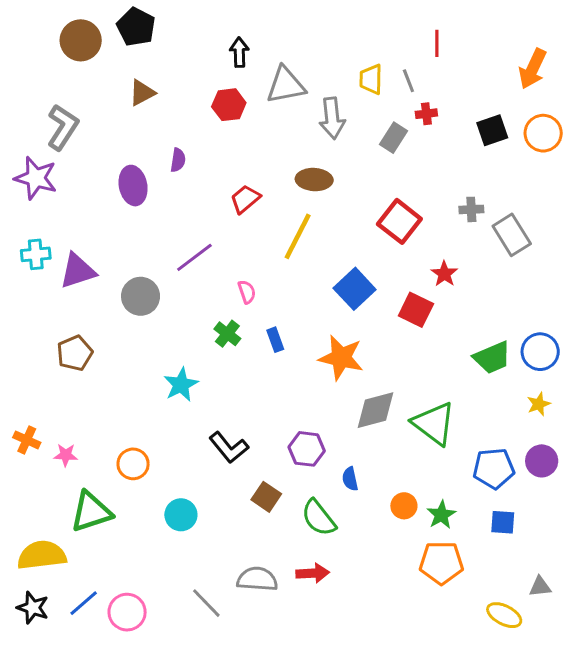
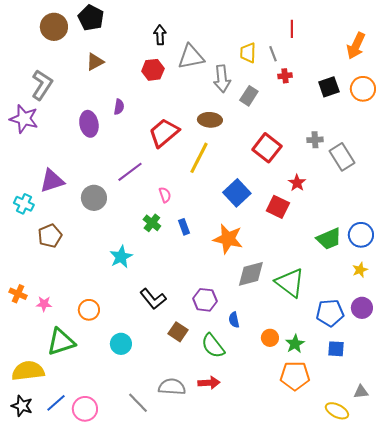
gray rectangle: (393, 138) -> (249, 96), moved
red trapezoid: (245, 199) -> (164, 133), size x1.5
cyan cross: (36, 254) -> (24, 204), moved, turned 30

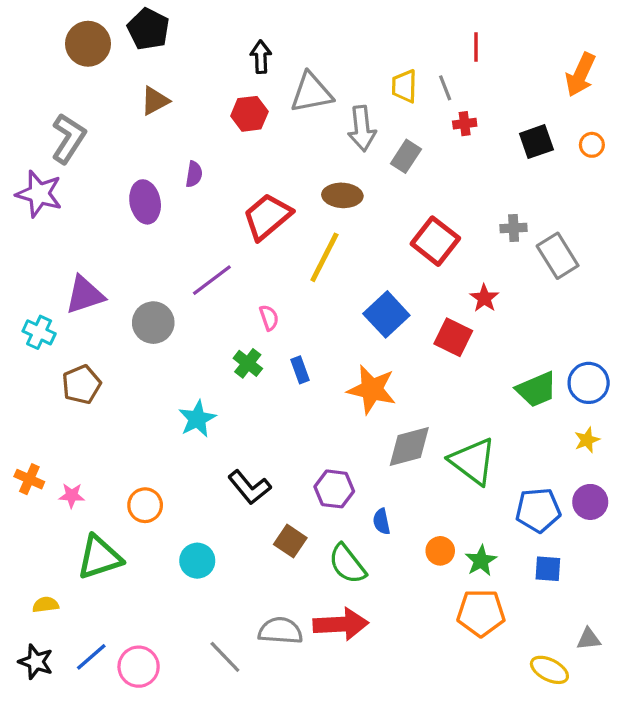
orange circle: (363, 89) -> (592, 145), size x0.6
yellow semicircle: (28, 371) -> (46, 605), size x0.5
red arrow: (209, 383) -> (341, 624), size x1.5

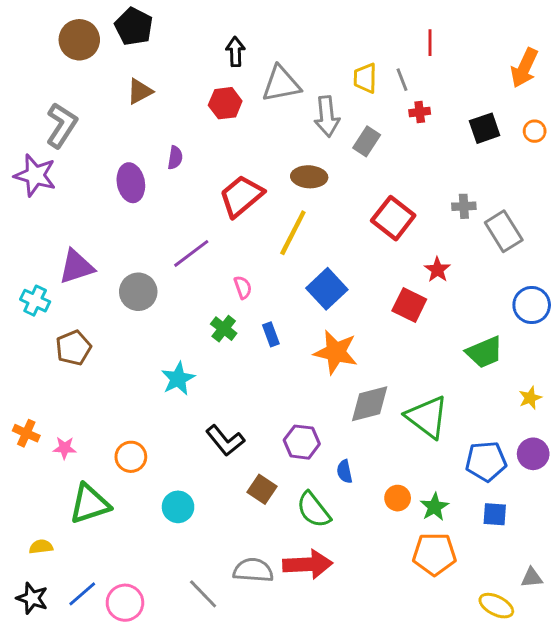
blue square: (386, 314) -> (327, 289), moved
blue circle: (589, 383) -> (532, 305), moved

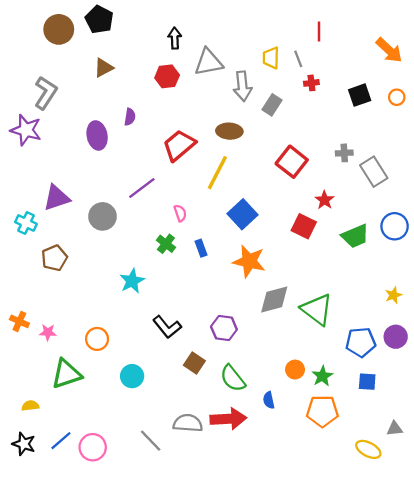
orange arrow: (524, 68) -> (389, 50), turned -72
green trapezoid: (485, 352) -> (355, 236), moved
blue semicircle: (345, 472) -> (269, 400), moved

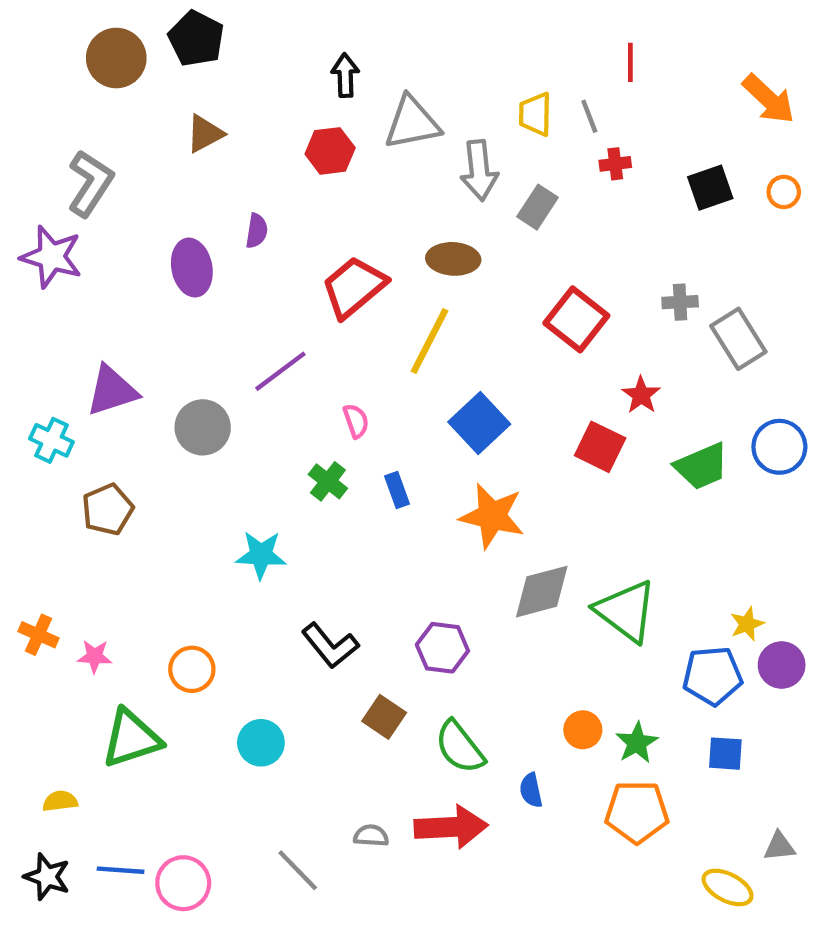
cyan star: (132, 281) -> (261, 555), turned 30
yellow star: (393, 295) -> (747, 624), moved
gray semicircle: (188, 423) -> (371, 836), size x0.6
blue line: (61, 441) -> (121, 870), turned 45

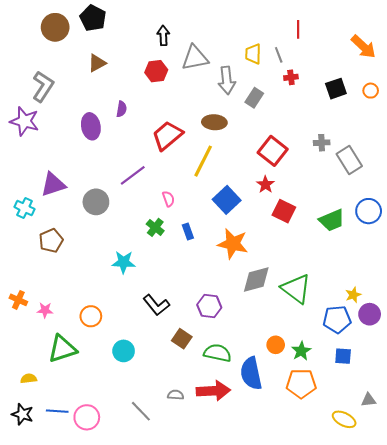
red star: (641, 395) -> (265, 185), moved
green semicircle: (460, 747) -> (217, 353), turned 140
blue semicircle: (531, 790) -> (251, 373), size x2.0

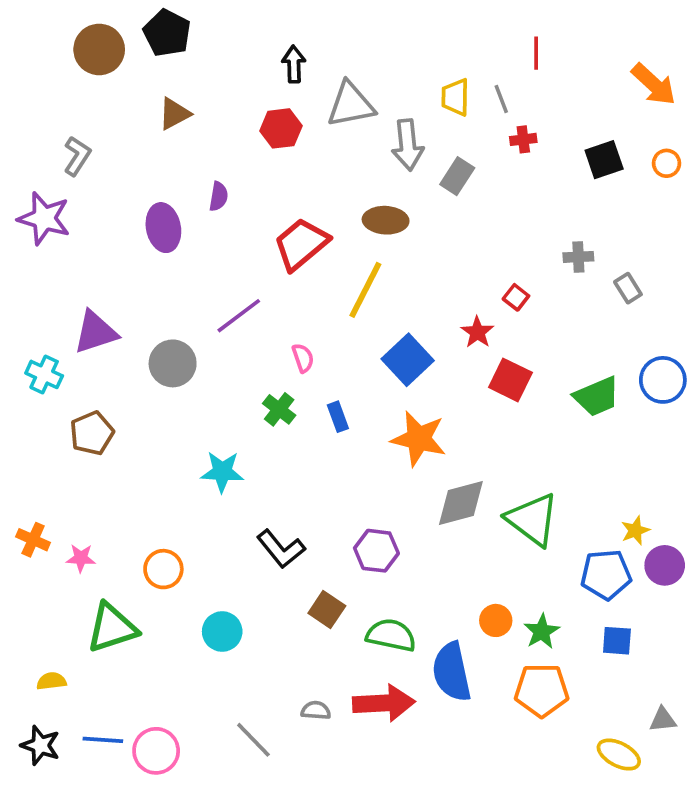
gray L-shape: (43, 87) -> (77, 156), size x0.7
red square: (273, 151) -> (516, 297), moved, size x0.5
gray rectangle: (349, 160) -> (628, 288), size x0.6

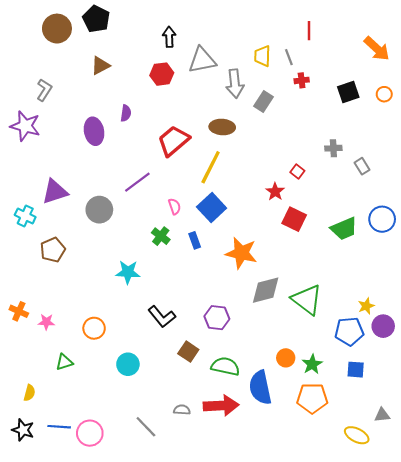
blue square: (408, 360) -> (212, 207), moved
green triangle: (112, 628) -> (64, 362), size x0.6
yellow semicircle: (51, 681) -> (29, 393), turned 112

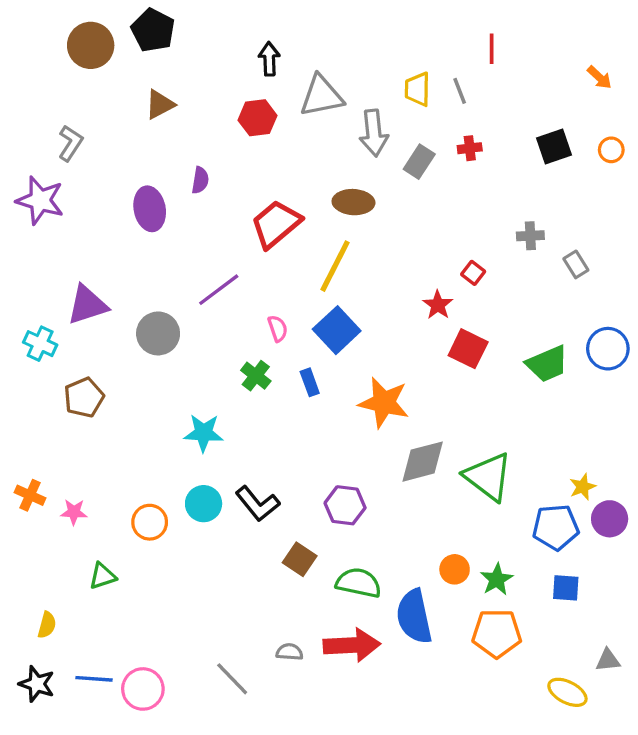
orange arrow: (377, 49) -> (599, 77), size x0.6
red cross: (302, 80) -> (470, 148), moved
cyan circle: (128, 364) -> (204, 504), moved

